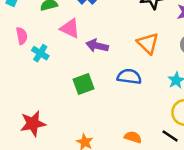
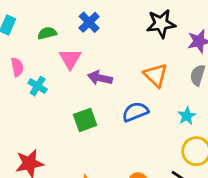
pink triangle: (70, 28) -> (70, 59), turned 35
blue semicircle: (129, 77) -> (135, 112), turned -30

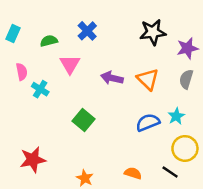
purple arrow: (100, 78) -> (112, 78), moved
blue semicircle: (135, 112) -> (148, 122), moved
green square: (85, 120) -> (83, 120), turned -30

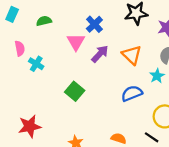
blue cross: (87, 31) -> (94, 24), moved
pink triangle: (70, 64) -> (76, 42), moved
purple arrow: (112, 78) -> (100, 54), turned 120
cyan star: (176, 116) -> (157, 76), moved

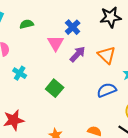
cyan cross: (36, 64) -> (20, 73), moved

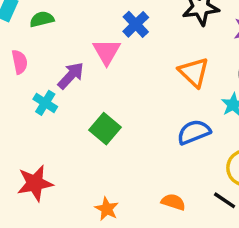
green semicircle: (27, 24) -> (42, 19), moved
purple arrow: (78, 54) -> (71, 76), moved

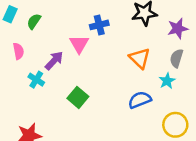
green semicircle: (42, 19) -> (34, 21), turned -42
blue cross: (136, 24) -> (99, 25), turned 30

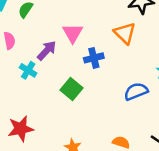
blue cross: (99, 25) -> (94, 58), moved
orange triangle: (140, 58) -> (125, 33), moved

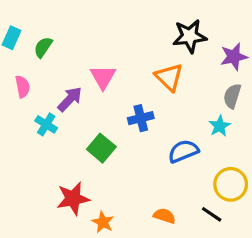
blue cross: (94, 58) -> (141, 118), moved
red star: (21, 129) -> (73, 199), moved

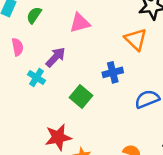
pink triangle: (103, 77) -> (80, 23), moved, turned 45

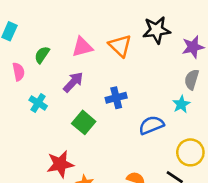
green semicircle: (34, 15) -> (42, 55), moved
orange triangle: (136, 39) -> (120, 46), moved
purple arrow: (56, 57) -> (73, 82), moved

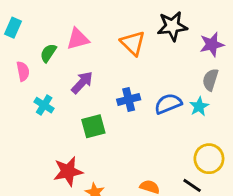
pink triangle: (82, 47) -> (78, 39), moved
green square: (84, 122) -> (93, 126), turned 35
blue semicircle: (151, 125) -> (168, 104), moved

